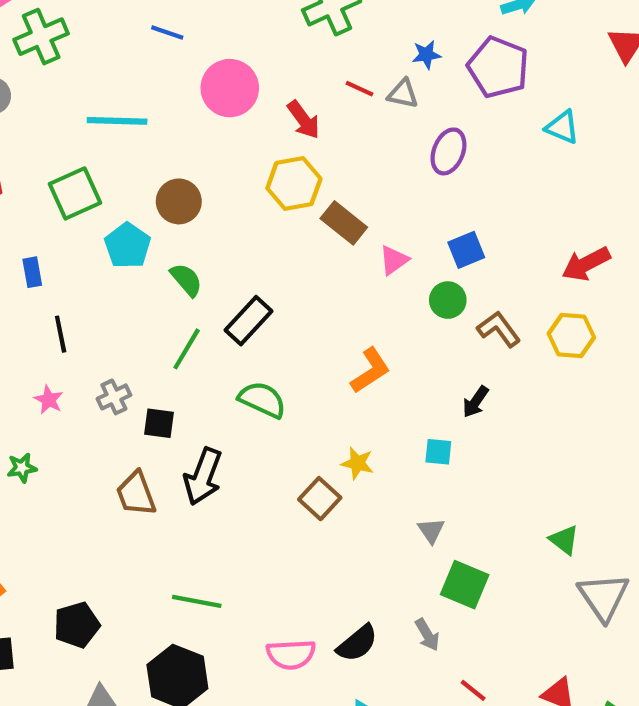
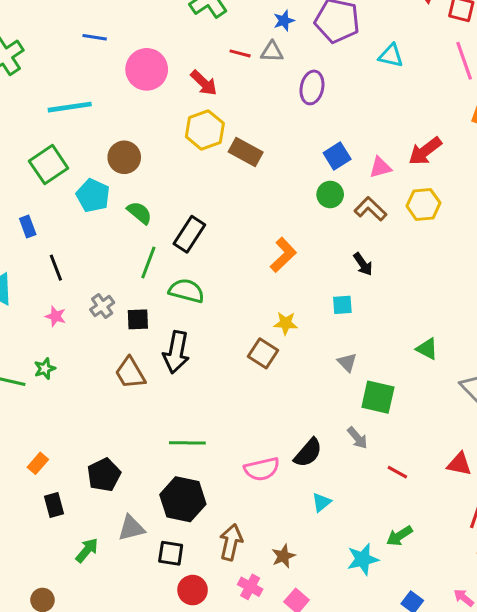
pink triangle: (394, 260) -> (380, 167), moved, turned 30
green semicircle: (262, 400) -> (186, 291), moved
black arrow: (476, 402) -> (363, 264), turned -60
green triangle: (564, 540) -> (427, 349), moved

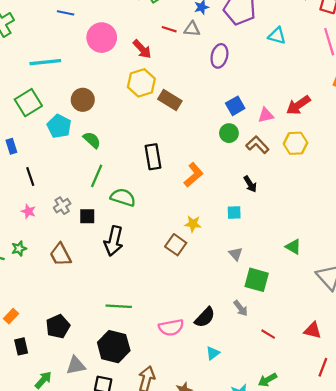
black rectangle: (189, 234) -> (153, 157), moved, turned -45
brown trapezoid: (130, 373) -> (60, 255), moved

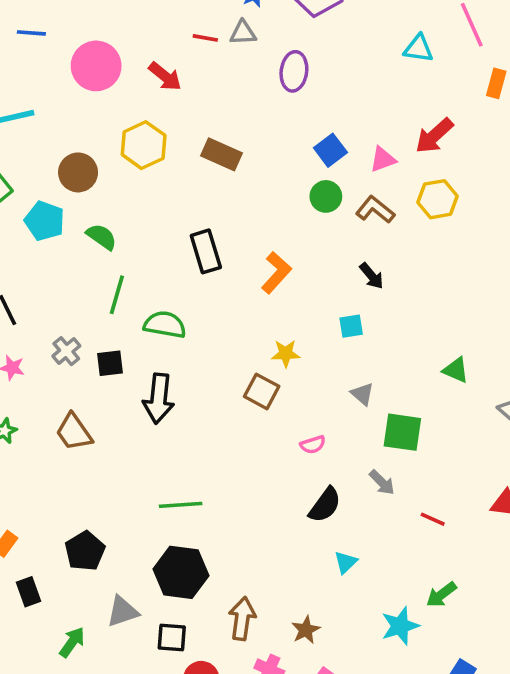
cyan triangle: (277, 36) -> (418, 49), moved
yellow hexagon: (141, 83) -> (144, 145), moved
pink semicircle: (171, 327) -> (313, 445), moved, size x0.6

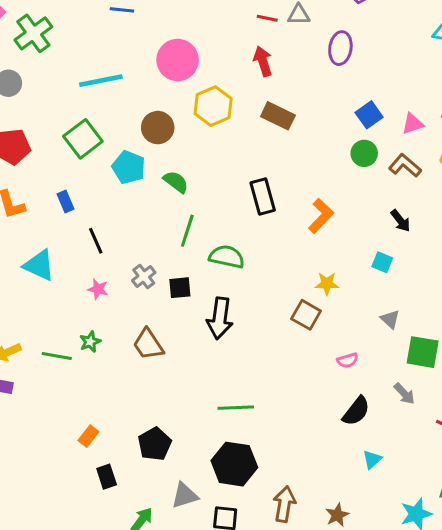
pink circle: (96, 66) -> (178, 60), moved
red arrow: (165, 76) -> (263, 61), moved, turned -148
cyan square: (351, 326) -> (382, 262), turned 30

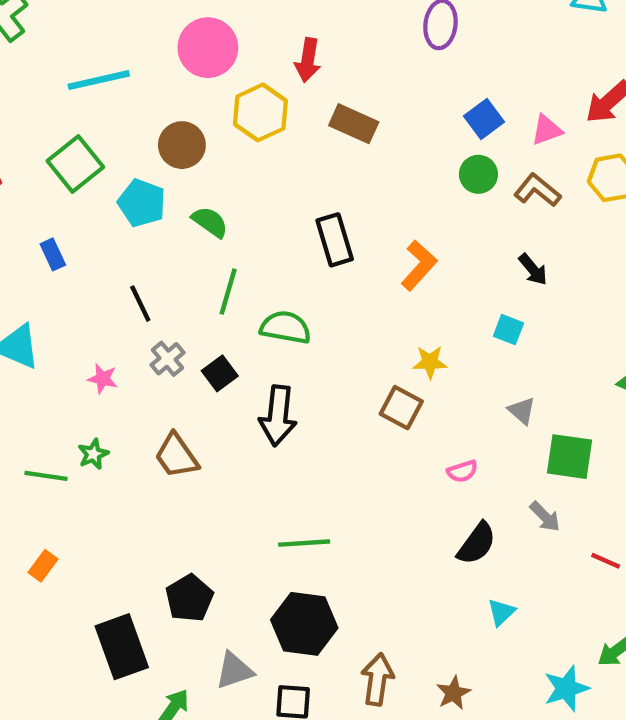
red arrow: (263, 61) -> (308, 60), moved, turned -152
black line: (96, 241) -> (140, 304), moved
black square: (180, 288) -> (220, 373), turned -30
orange rectangle: (88, 436) -> (43, 566), moved
black rectangle: (107, 477) -> (122, 647), size x1.8

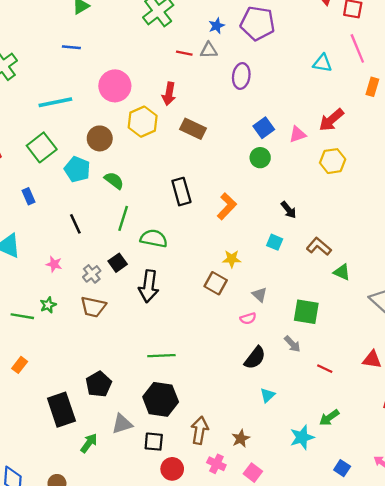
brown L-shape: (537, 190) -> (319, 246), moved
gray cross: (168, 359) -> (92, 274), moved
gray triangle: (522, 411) -> (259, 295), moved
brown trapezoid: (176, 456) -> (93, 307), turned -44

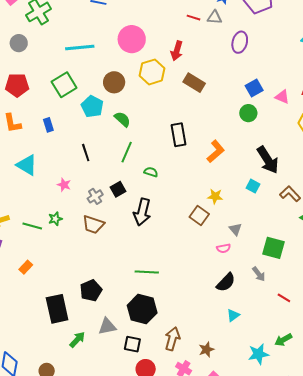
pink triangle: (298, 134) -> (282, 97), turned 35
black arrow: (289, 210) -> (268, 160), size x1.8
green semicircle: (154, 238) -> (151, 172), size x0.6

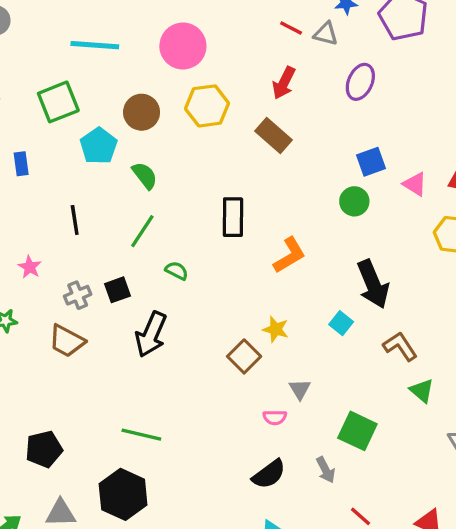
red arrow: (177, 51) -> (284, 83), moved

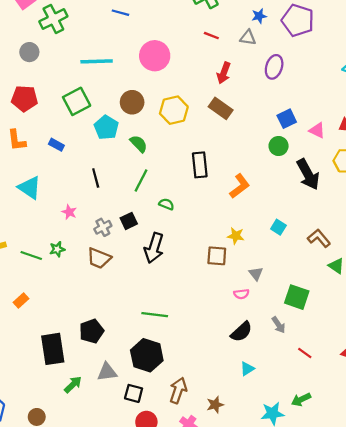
red line: (291, 28) -> (211, 36), moved
yellow hexagon: (207, 106) -> (174, 110), moved
blue rectangle: (21, 164) -> (56, 145), turned -48
black arrow: (373, 284) -> (308, 174), moved
brown square: (244, 356) -> (217, 256), turned -35

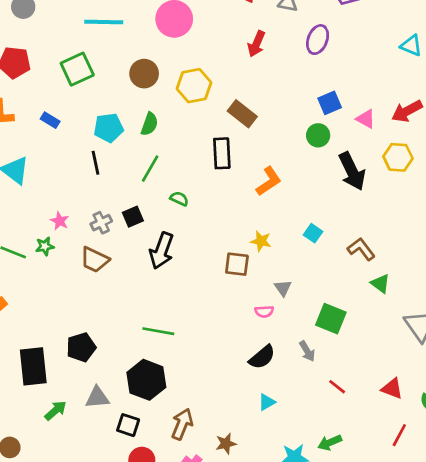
brown rectangle: (221, 108) -> (242, 114), moved
cyan pentagon: (106, 127) -> (109, 128), moved, turned 30
green semicircle: (139, 144) -> (149, 124), turned 60
pink star: (69, 212) -> (60, 221), moved

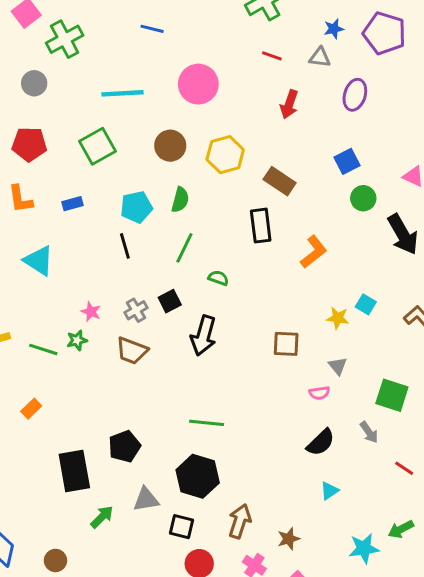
blue square: (330, 103) -> (347, 161), moved
blue rectangle: (50, 120) -> (73, 204), turned -42
yellow star: (261, 241) -> (338, 318), moved

